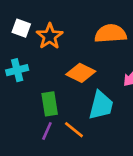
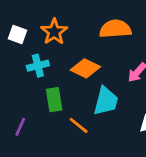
white square: (21, 28) -> (17, 34), moved
cyan cross: (17, 70) -> (38, 66), moved
purple line: (47, 131) -> (20, 127), moved

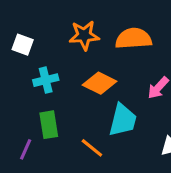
orange star: (54, 32) -> (84, 35), moved, turned 30
green rectangle: (54, 100) -> (49, 125), moved

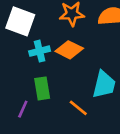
white square: (23, 45) -> (20, 21), size x1.6
orange diamond: (100, 83) -> (69, 50), moved

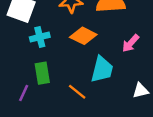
orange diamond: (69, 50) -> (83, 36), moved

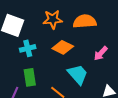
cyan trapezoid: (102, 69) -> (78, 74), turned -55

